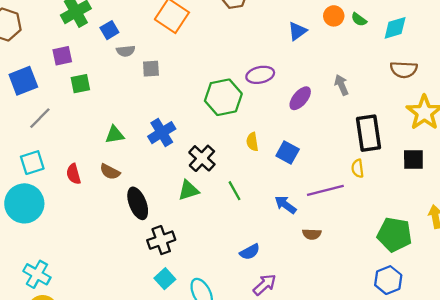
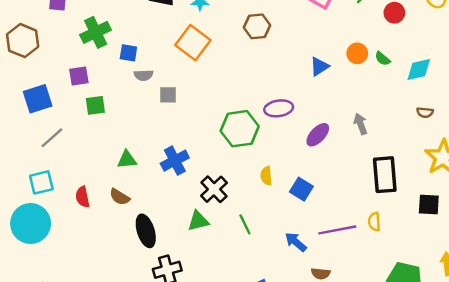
blue square: (109, 30) -> (128, 53), turned 36
brown semicircle: (404, 70) -> (425, 112), size x0.6
yellow semicircle: (358, 168) -> (374, 222), moved

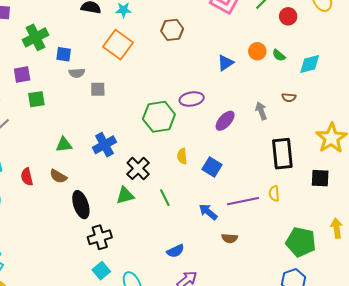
brown semicircle: (425, 112) -> (289, 97), moved

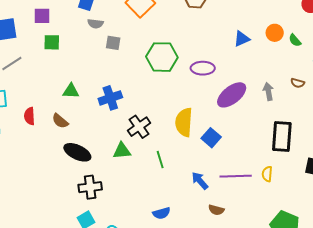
green hexagon: (159, 117) -> (162, 57), moved
purple ellipse: (225, 121) -> (232, 95), size x1.4
yellow semicircle: (182, 156) -> (184, 122), size x1.8
black ellipse: (81, 205) -> (77, 152), turned -56

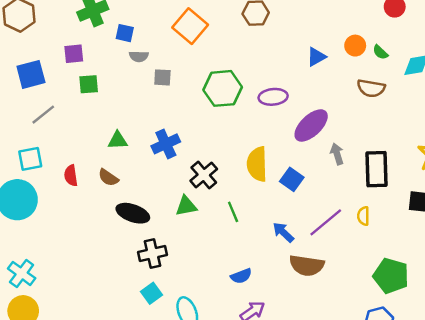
brown semicircle: (298, 83) -> (371, 88), moved, size x1.6
gray arrow: (268, 91) -> (337, 154), moved
purple line: (236, 176) -> (326, 222), turned -32
brown semicircle: (216, 210) -> (307, 265), size x1.8

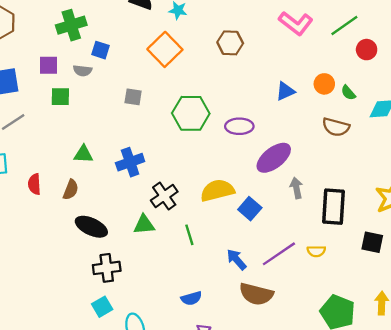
gray semicircle: (139, 56) -> (83, 71), moved
yellow semicircle: (257, 164) -> (217, 190), turned 72
brown semicircle: (108, 178) -> (71, 190), turned -108
yellow semicircle: (363, 216) -> (316, 251), turned -96

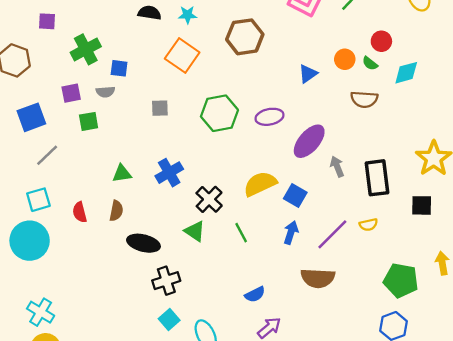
brown hexagon: (230, 43) -> (245, 37), size x1.4
red circle: (367, 50) -> (381, 41), moved
green triangle: (144, 225) -> (195, 231), turned 50
blue arrow: (237, 260) -> (291, 233), moved, turned 70

